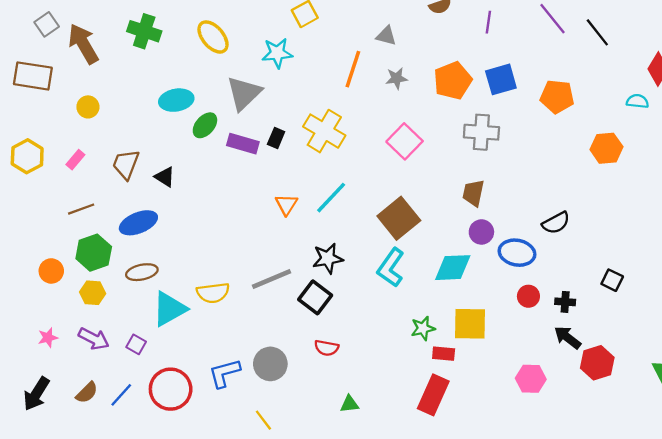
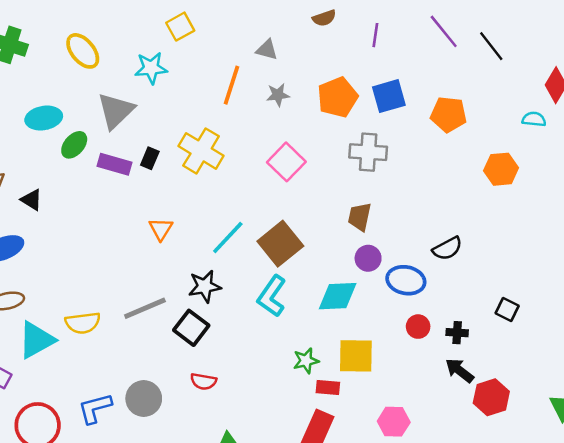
cyan line: (331, 198) -> (228, 238), moved
pink hexagon: (531, 379) -> (394, 422), moved

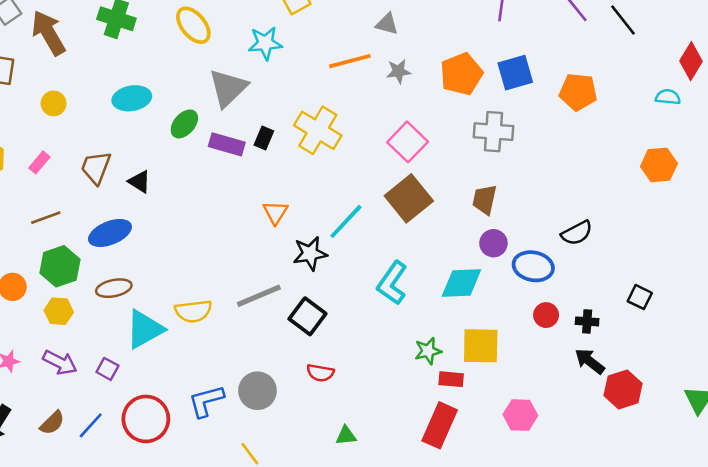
orange line: (232, 85) -> (350, 61), turned 57
cyan ellipse: (44, 118) -> (132, 98), moved
orange hexagon: (501, 169) -> (659, 165), moved
brown square: (280, 244) -> (409, 198), moved
black star: (205, 286) -> (310, 253), moved

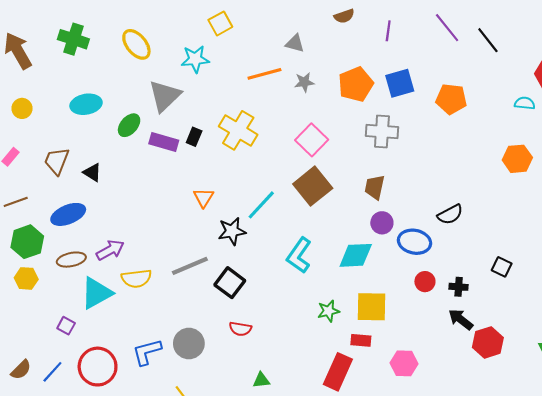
purple arrow: (60, 363) -> (110, 250), moved, turned -56
red rectangle: (451, 379) -> (361, 340), moved

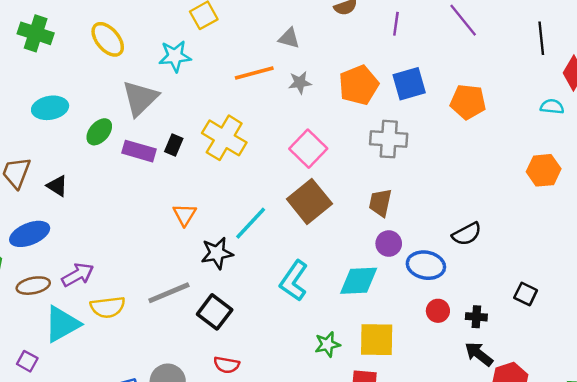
black line: (488, 40) -> (541, 38), moved, turned 32

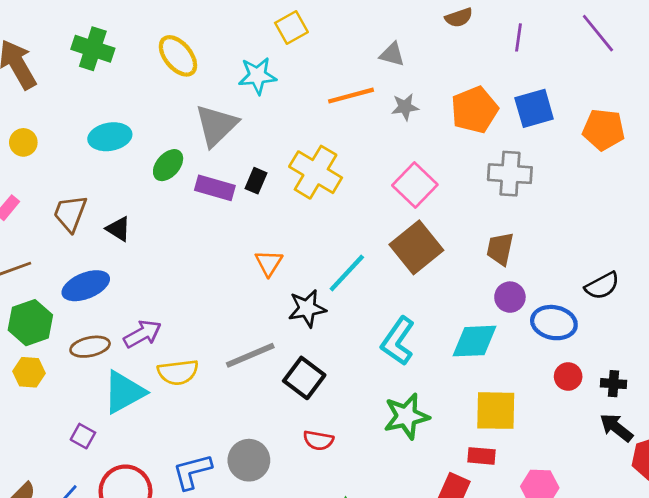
green star: (327, 344) -> (406, 416), moved, size x1.5

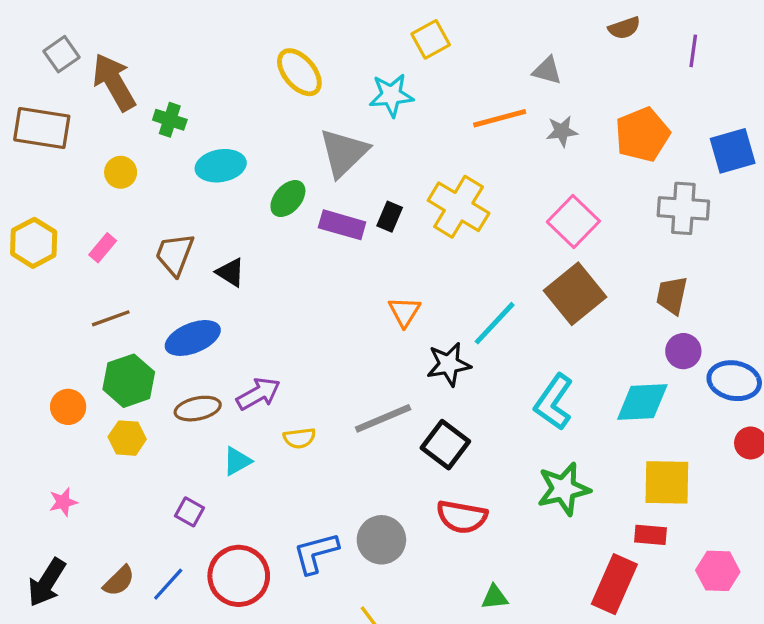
green cross: (93, 49) -> (170, 120), moved, size x0.7
blue square: (534, 108) -> (733, 151), moved
yellow semicircle: (178, 372) -> (299, 438), size x0.7
cyan triangle: (124, 392) -> (237, 461), size x0.6
red semicircle: (318, 440) -> (462, 517), size x1.4

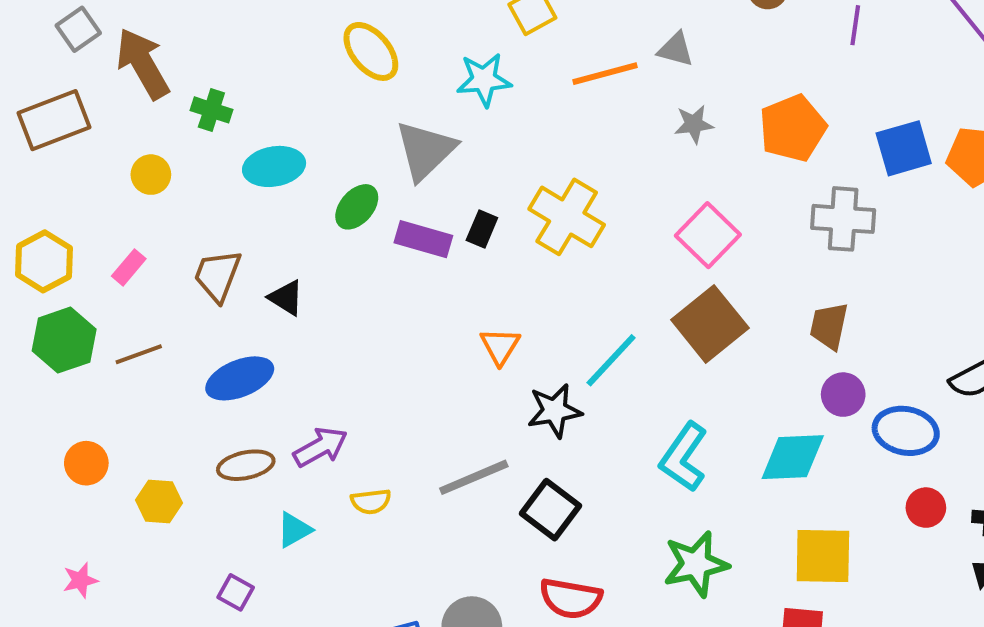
orange line: (500, 118) -> (605, 74), moved
brown rectangle: (42, 128) -> (54, 120), turned -30
green hexagon: (129, 381) -> (64, 340), moved

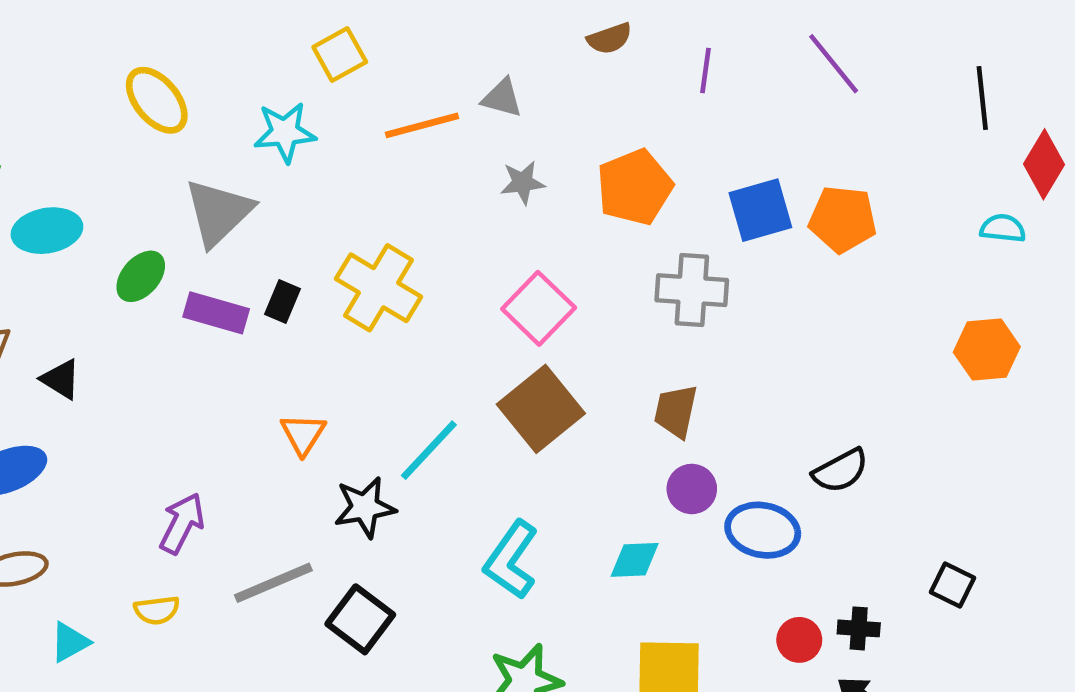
purple arrow: (320, 447) -> (182, 523), moved, turned -34
cyan diamond: (793, 457) -> (635, 560), size x0.7
red circle: (926, 508) -> (799, 640), moved

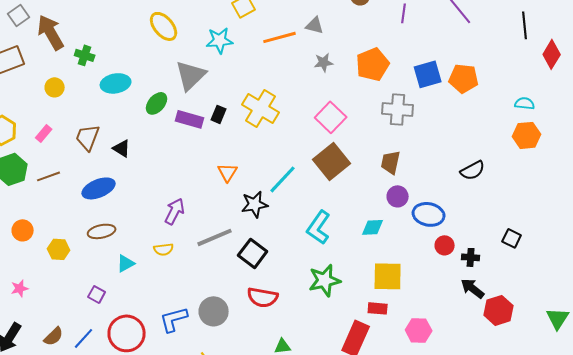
cyan semicircle: (1003, 228) -> (525, 103), moved
black semicircle: (840, 471) -> (473, 170), moved
red circle: (799, 640) -> (445, 245), moved

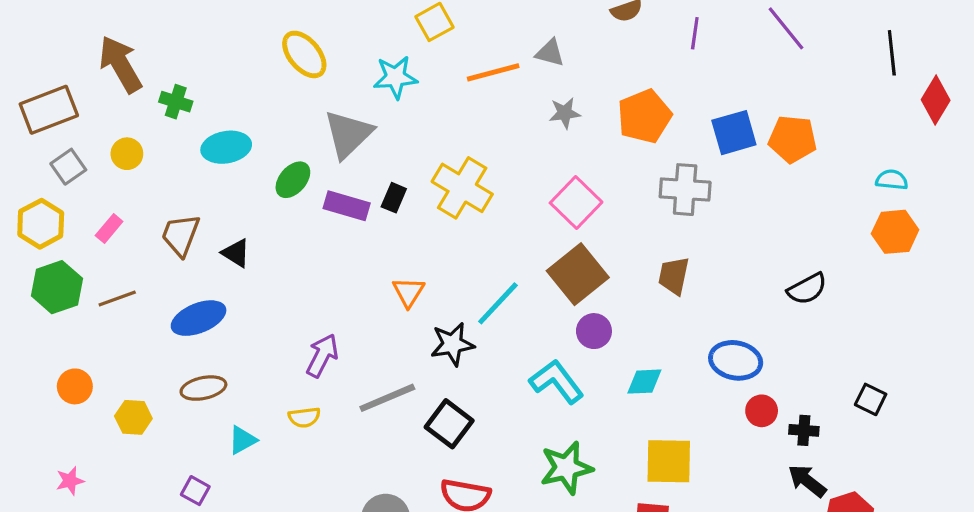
gray square: (19, 15) -> (68, 167), moved
purple circle: (398, 196) -> (594, 331), moved
cyan L-shape: (319, 227) -> (557, 382), turned 108

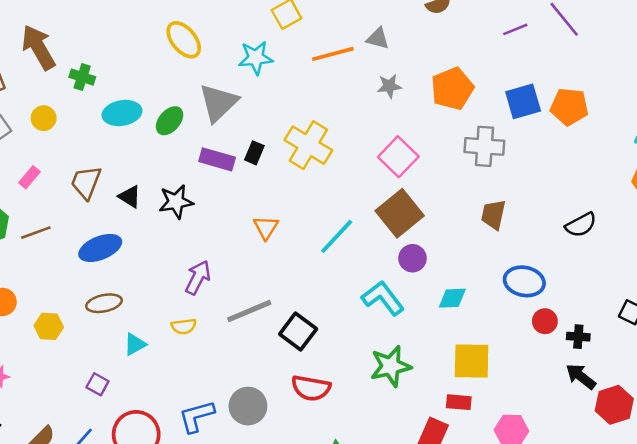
purple line: (695, 33) -> (515, 29), moved, turned 60
green ellipse: (293, 180) -> (170, 121), moved
brown trapezoid: (674, 276) -> (493, 215), moved
black star: (452, 344) -> (176, 202), moved

